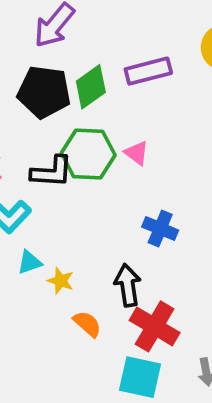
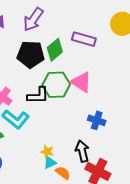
purple rectangle: (148, 71) -> (84, 39), turned 35
pink triangle: (137, 153) -> (81, 82), size x1.6
cyan triangle: (30, 262) -> (50, 163), moved

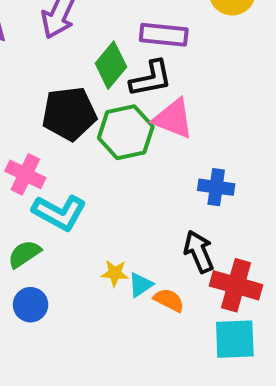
black pentagon: (31, 54) -> (69, 114), moved
black L-shape: (38, 95) -> (151, 79), moved
yellow star: (47, 152) -> (115, 273), moved

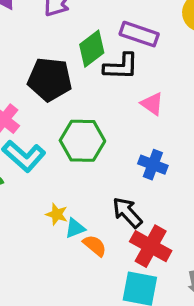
pink triangle: (173, 119) -> (152, 104), moved, size x0.7
green hexagon: (126, 132) -> (82, 141), moved
black arrow: (199, 252) -> (127, 213), turned -32

